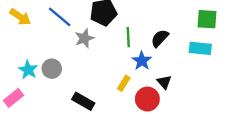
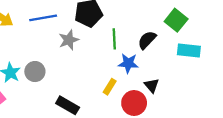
blue line: (60, 17) -> (43, 18), turned -50
green square: (207, 19) -> (176, 20), moved, turned 35
blue star: (142, 61) -> (128, 63), turned -30

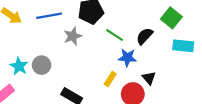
green line: (114, 39) -> (115, 35), turned -54

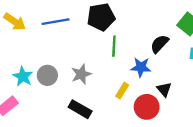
green line: (115, 35) -> (114, 46), moved, turned 60
gray star: (73, 36) -> (81, 74), moved

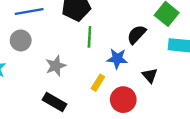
gray circle: (47, 75) -> (21, 40), moved
black triangle: (164, 89) -> (150, 75), moved

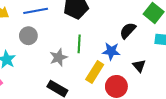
green line: (89, 37) -> (79, 44), moved
yellow rectangle: (98, 83) -> (95, 72), size x1.5

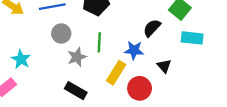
gray circle: (28, 36) -> (61, 34), moved

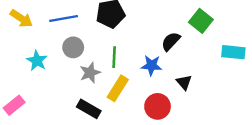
cyan rectangle: (192, 38) -> (233, 52), moved
cyan star: (21, 59) -> (37, 61), moved
yellow rectangle: (116, 73) -> (118, 88), moved

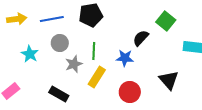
yellow arrow: (21, 18) -> (17, 19), turned -42
black triangle: (184, 82) -> (169, 80), moved, size x1.5
black rectangle: (89, 109) -> (59, 94), moved

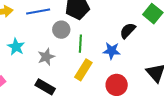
gray circle: (60, 43) -> (61, 30), moved
gray star: (74, 64) -> (46, 57), moved

